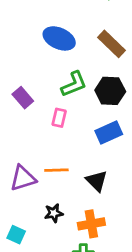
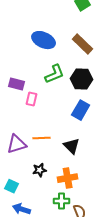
purple rectangle: (23, 98) -> (17, 84), turned -35
pink rectangle: (59, 118) -> (32, 99), moved
blue rectangle: (109, 133) -> (81, 110), turned -36

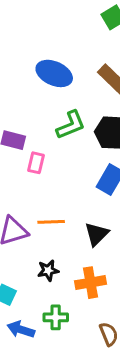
black triangle: (72, 146) -> (97, 234), turned 30
green cross: (62, 201) -> (56, 317), moved

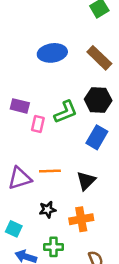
blue ellipse: (54, 73) -> (52, 53), turned -32
green L-shape: (71, 125) -> (66, 112), moved

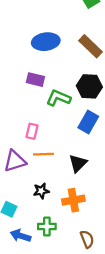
purple rectangle: (20, 106) -> (35, 80), moved
green L-shape: (66, 112) -> (58, 98), turned -135
pink rectangle: (38, 124) -> (32, 131), moved

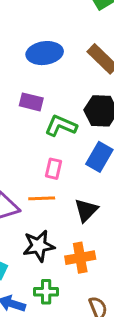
pink rectangle: (32, 131) -> (54, 169), moved
black star: (41, 191) -> (39, 246), size x1.5

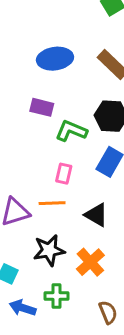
black triangle: (86, 210) -> (96, 215), turned -45
orange cross: (80, 258) -> (90, 262), turned -32

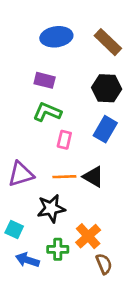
green L-shape: (71, 131) -> (47, 112), moved
orange line: (52, 203) -> (64, 177), moved
orange cross: (90, 262) -> (88, 236), moved

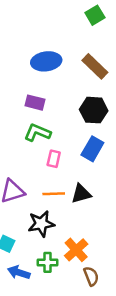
black triangle: (93, 177) -> (81, 194), turned -45

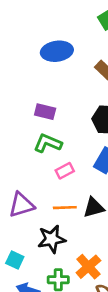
blue ellipse: (46, 61) -> (57, 51), moved
pink rectangle: (54, 159) -> (65, 171), turned 49

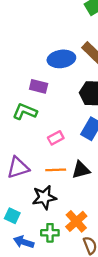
blue ellipse: (57, 51) -> (61, 59), moved
green L-shape: (48, 143) -> (25, 112), moved

